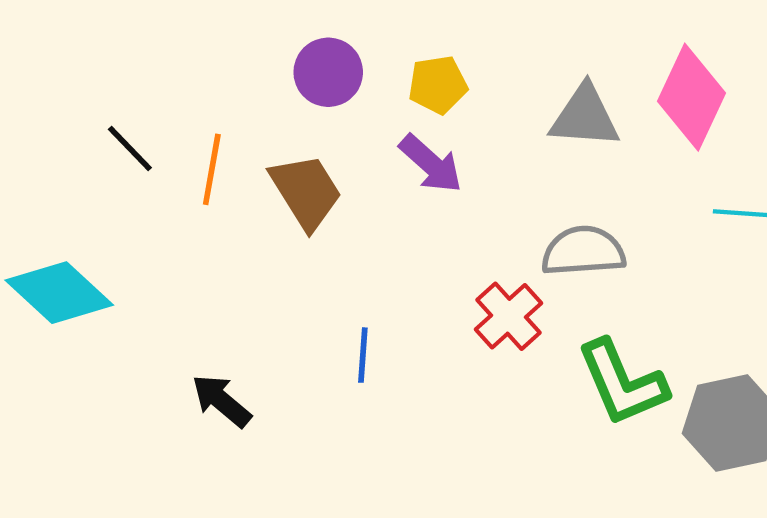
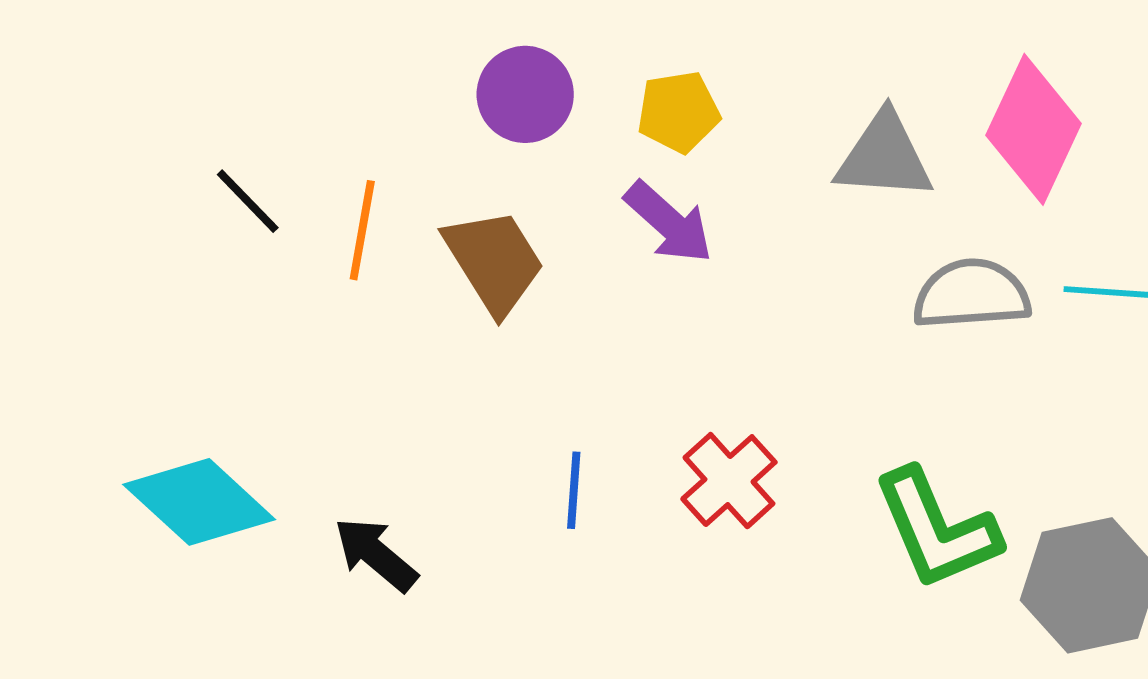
gray semicircle: (583, 251) -> (971, 294), moved
cyan diamond: (59, 293) -> (199, 502), moved
red cross: (508, 316) -> (729, 481), moved

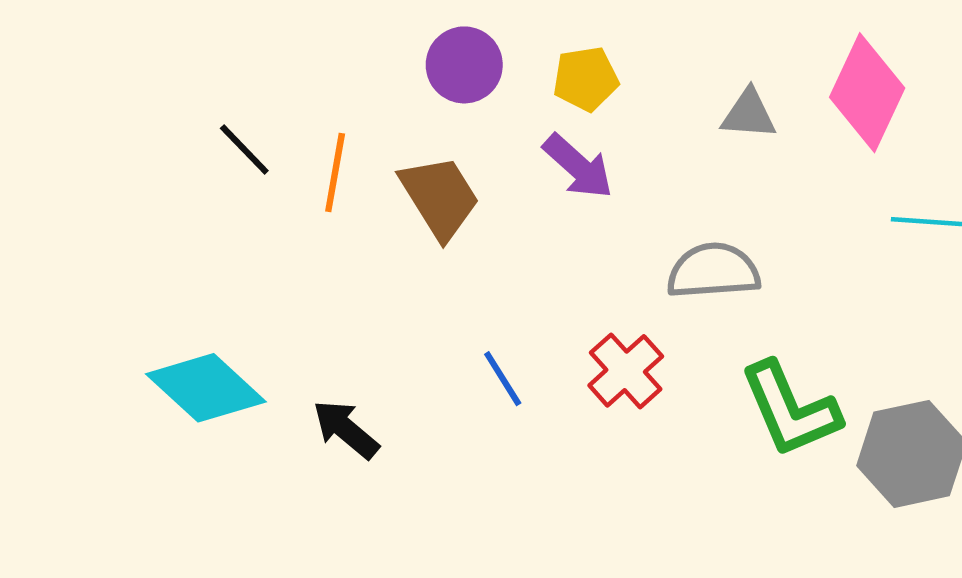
gray triangle: (884, 156) -> (749, 114), size x0.7
gray semicircle: (971, 294) -> (713, 271), moved
blue line: (574, 490) -> (503, 379), turned -36

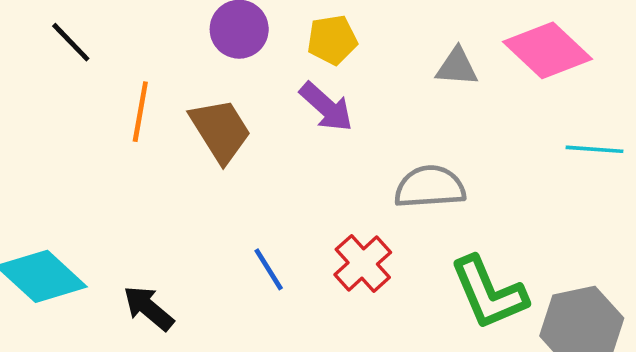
pink diamond: (867, 93) -> (548, 50), turned -72
black line: (244, 150) -> (71, 42), moved

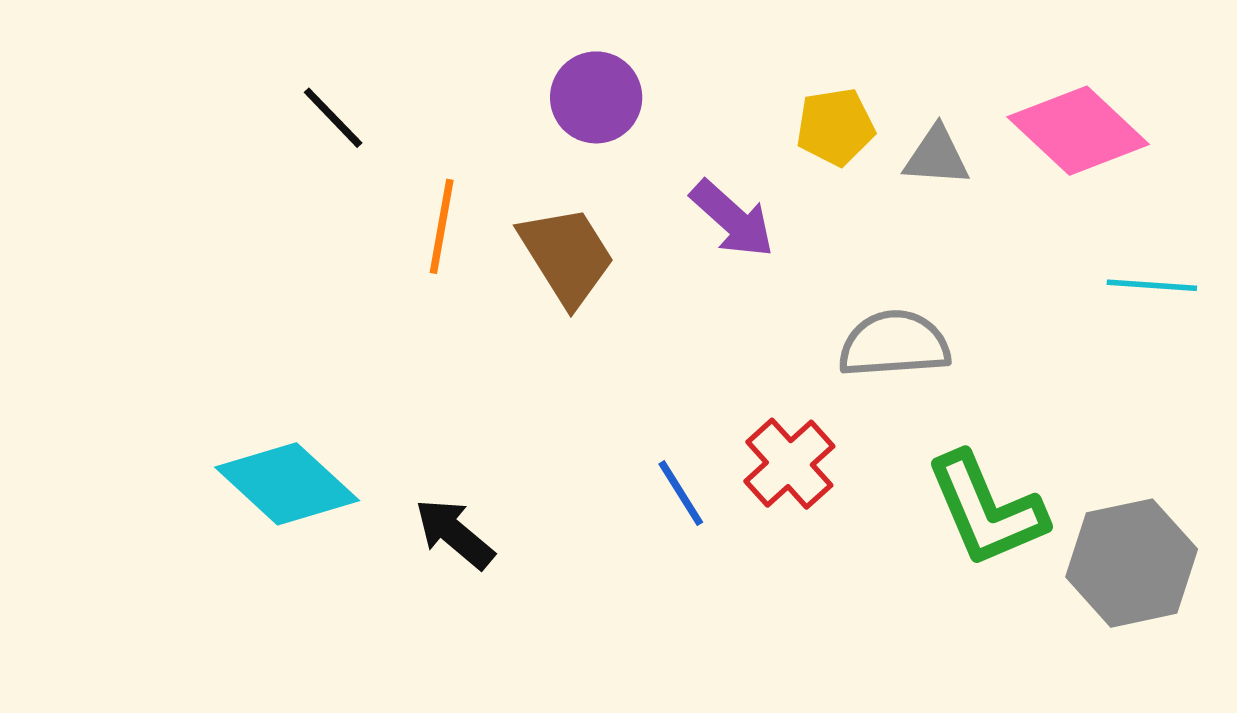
yellow pentagon: (332, 40) -> (835, 127), moved
blue line: (269, 269) -> (681, 493), moved

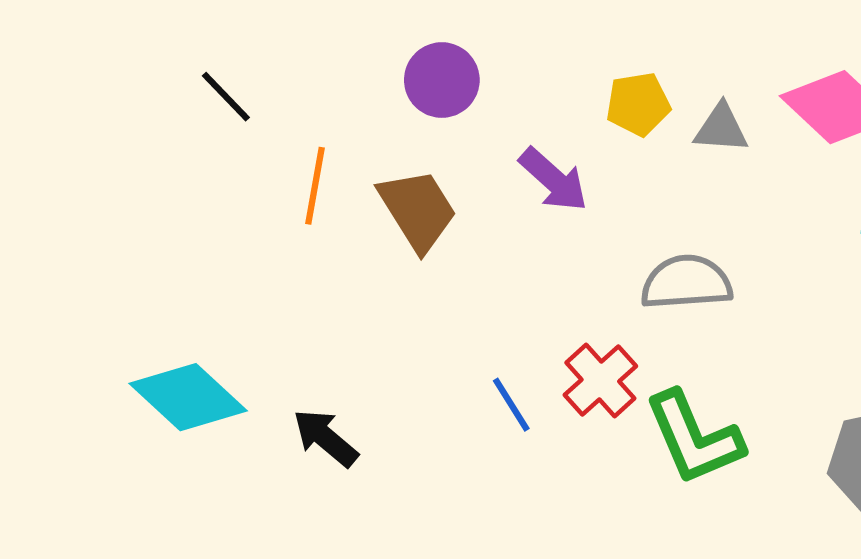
green L-shape: (986, 510) -> (694, 438), moved

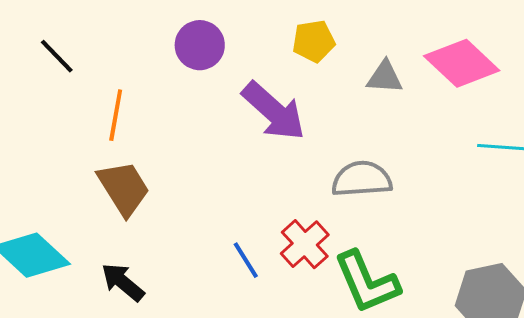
yellow pentagon: (638, 104) -> (314, 41), moved
purple arrow: (554, 180) -> (274, 111), size x1.4
brown trapezoid: (418, 210) -> (124, 188), moved

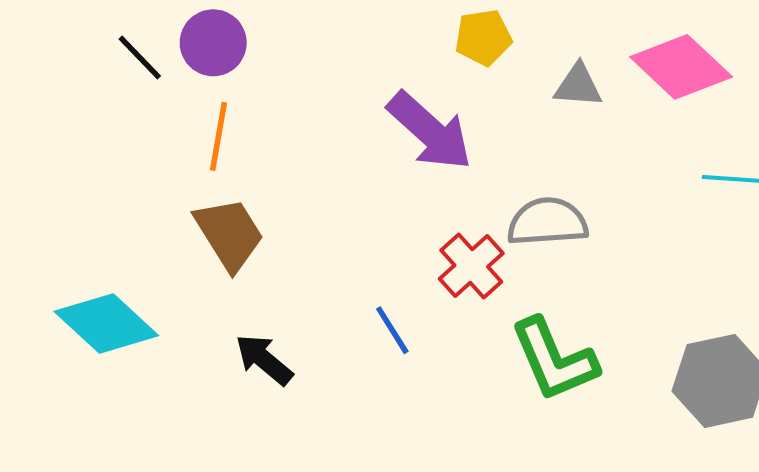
purple circle: (200, 45) -> (213, 43), moved
red cross: (305, 244) -> (471, 266), moved
black arrow: (123, 282) -> (264, 360), moved

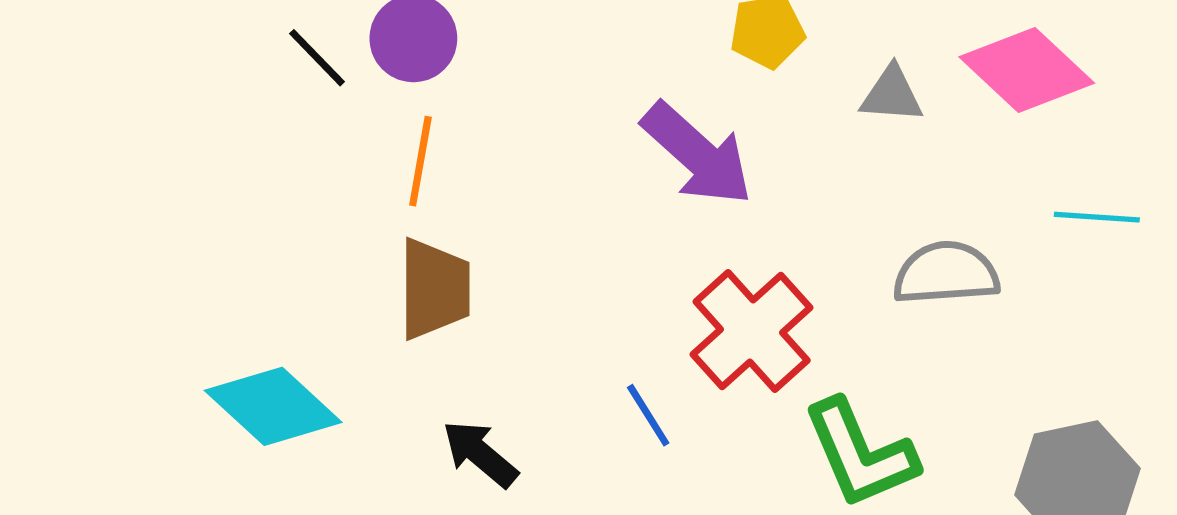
gray semicircle: (547, 222) -> (946, 273), moved
brown trapezoid: (229, 234) -> (434, 289), turned 32
red cross: (471, 266) -> (752, 331), size x1.4

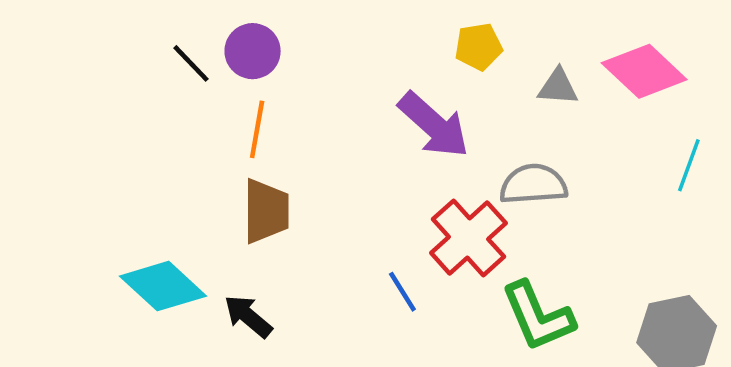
cyan line: (1097, 217) -> (689, 165), turned -74
gray semicircle: (946, 273) -> (533, 184), moved
black arrow: (480, 454) -> (248, 316), moved

